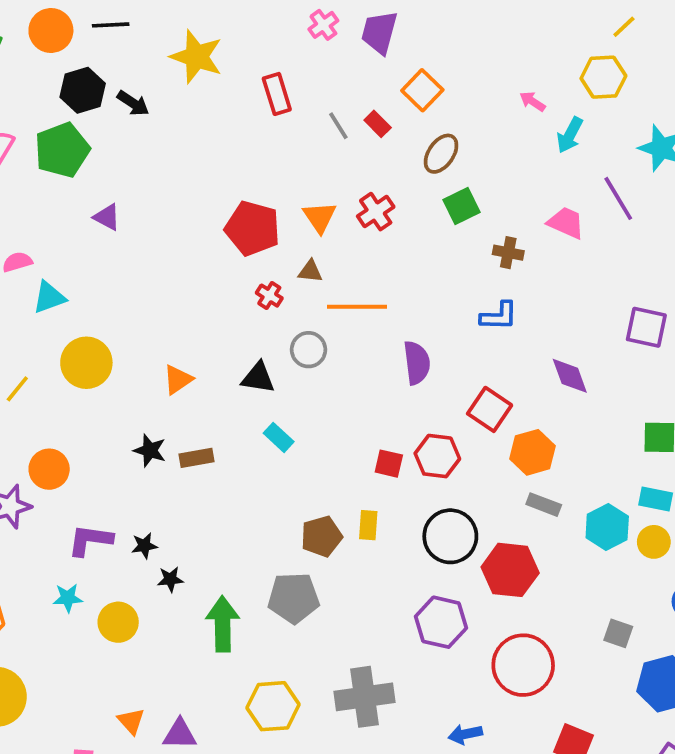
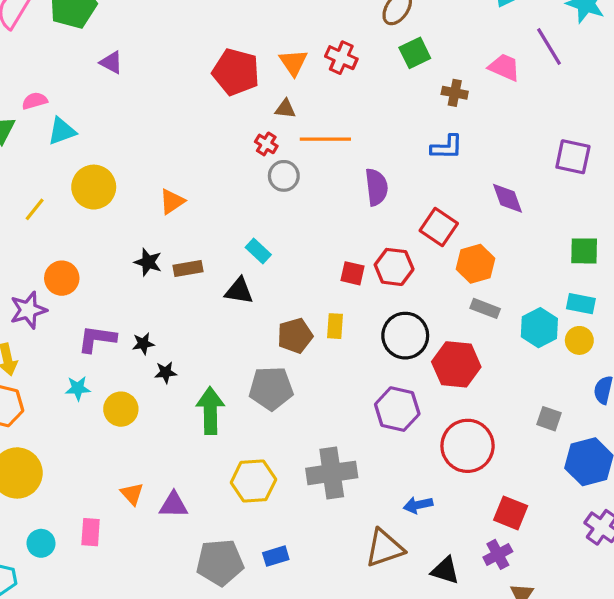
red cross: (376, 212) -> (341, 58), turned -32
red cross: (269, 296) -> (266, 144), moved
black triangle: (258, 378) -> (239, 291), moved

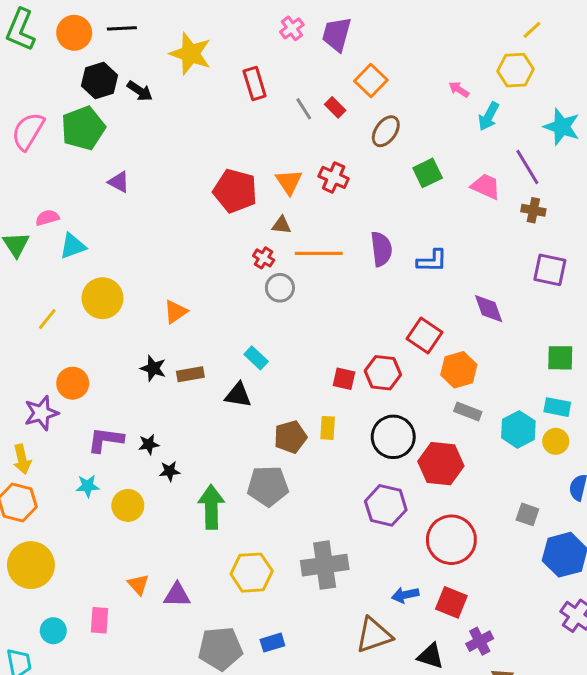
green square: (415, 53) -> (428, 173), moved
brown cross: (455, 93) -> (533, 210), moved
purple semicircle: (376, 187) -> (381, 249), moved
red square: (511, 513) -> (451, 602), moved

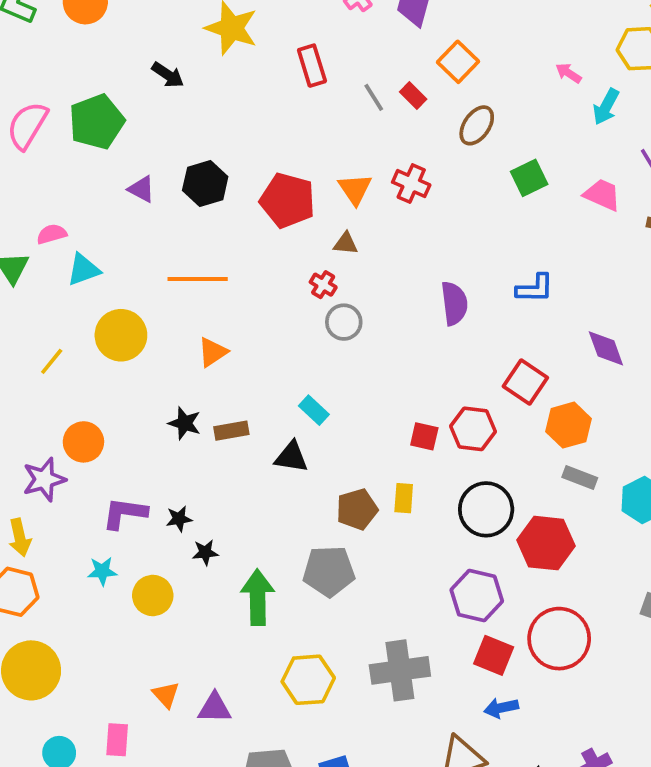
black hexagon: (100, 81) -> (205, 184), moved
purple semicircle: (381, 249) -> (454, 303), moved
orange line: (319, 253) -> (198, 279), moved
red square: (451, 602) -> (494, 655), moved

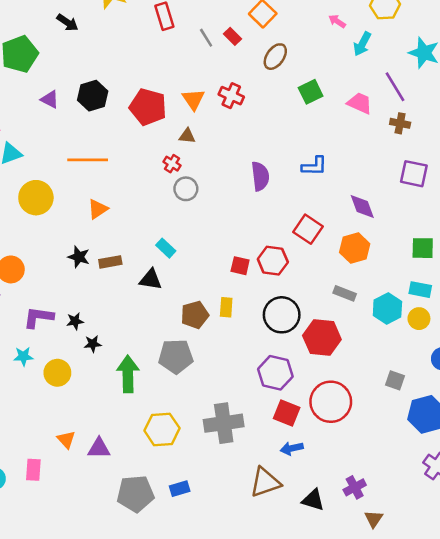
orange hexagon: (569, 425) -> (355, 248), moved

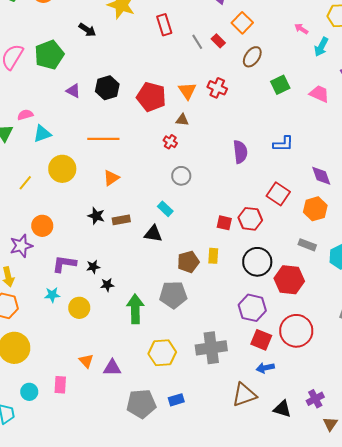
gray circle: (186, 189) -> (181, 176), moved

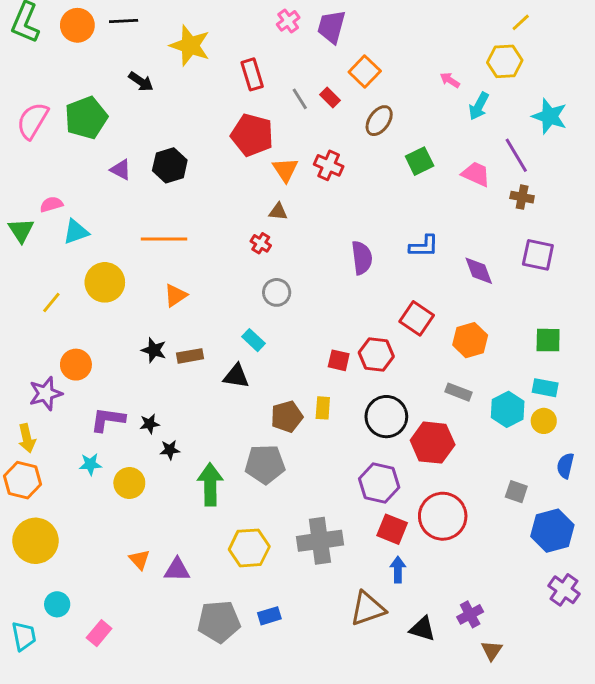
red pentagon: (151, 97) -> (252, 135), moved
purple diamond: (321, 176) -> (479, 271), moved
blue arrow: (265, 368) -> (398, 570), turned 102
pink rectangle: (60, 385) -> (99, 633), moved, turned 36

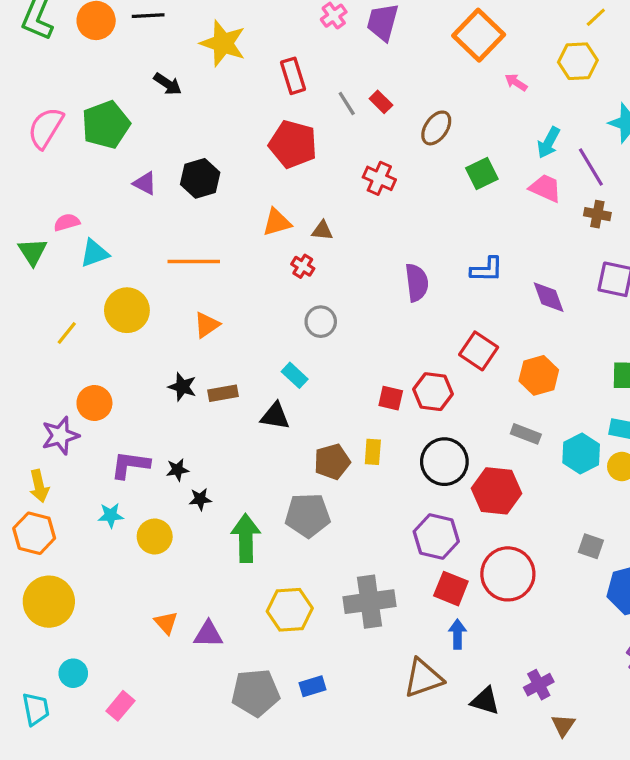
orange square: (365, 71) -> (479, 35), moved, size x1.4
cyan arrow: (479, 106) -> (549, 143), moved
orange triangle: (285, 170) -> (277, 222), moved, turned 48

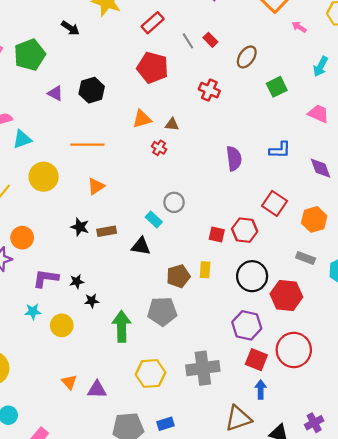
red rectangle: (293, 76) -> (153, 23), turned 65
pink trapezoid: (545, 188) -> (318, 114), moved
gray circle: (321, 322) -> (174, 202), moved

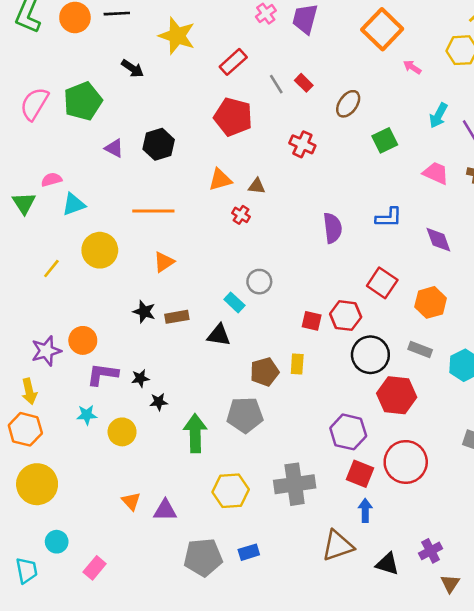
orange circle: (22, 238) -> (83, 340), moved
black circle: (252, 276) -> (370, 355), moved

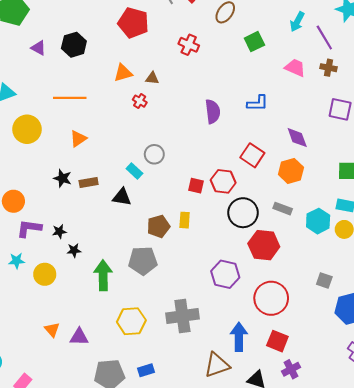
purple diamond: (438, 240) -> (297, 138), moved
red square: (360, 474) -> (277, 341), moved
blue arrow: (365, 510) -> (239, 337), size x1.5

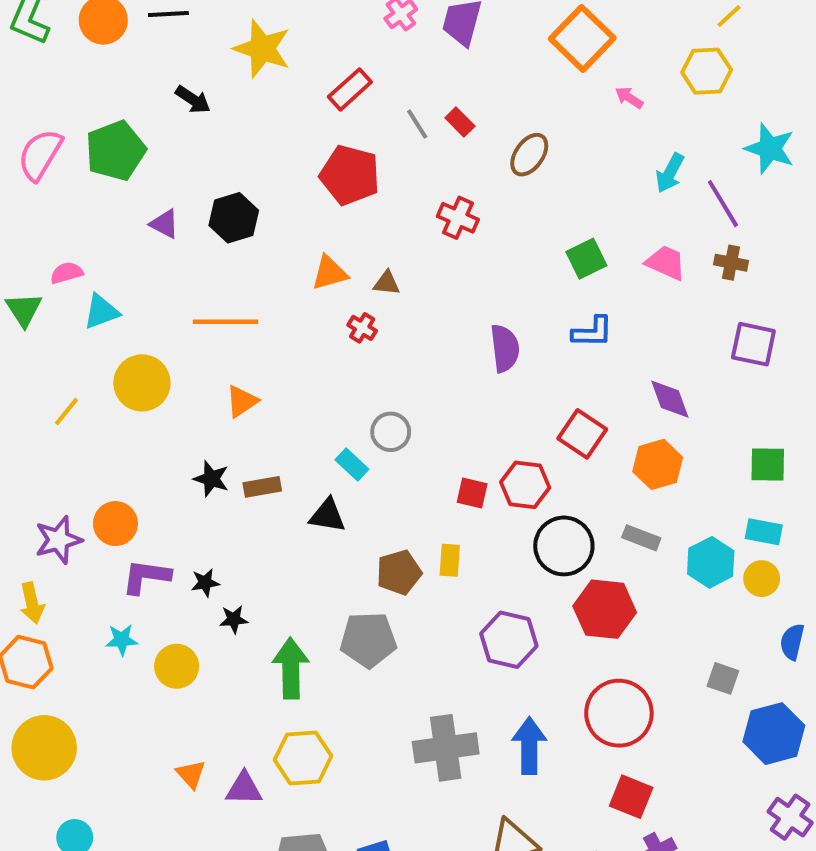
green square: (254, 42) -> (586, 259), moved
purple hexagon: (225, 274) -> (509, 640), moved
yellow hexagon: (131, 321) -> (303, 758), moved
blue arrow: (239, 337) -> (529, 746), moved

